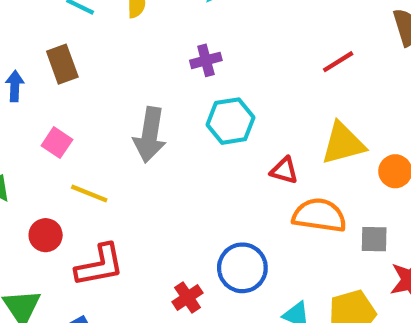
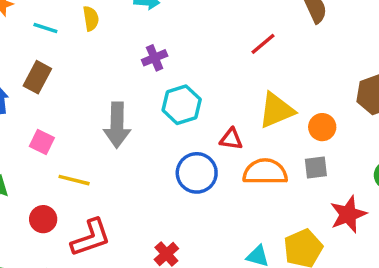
brown rectangle: (62, 64) -> (37, 77), turned 56
gray square: (374, 239) -> (316, 168), moved
blue circle: (242, 268) -> (197, 173), moved

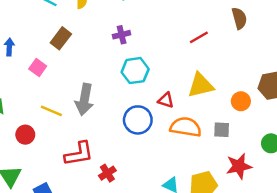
brown rectangle: (37, 77) -> (61, 38), moved
gray arrow: (117, 125) -> (84, 99), moved
orange circle: (322, 127) -> (241, 101), moved
pink square: (42, 142) -> (38, 67), moved
red L-shape: (91, 238) -> (79, 154), moved

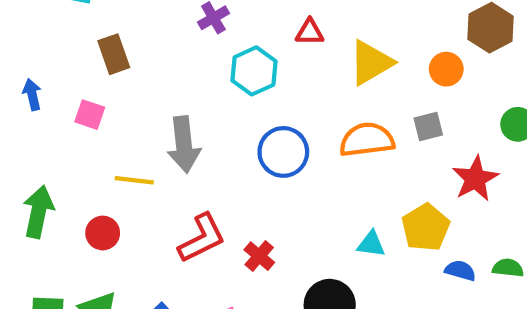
brown rectangle: (61, 38) -> (114, 54), turned -40
red triangle: (166, 100) -> (310, 32), moved

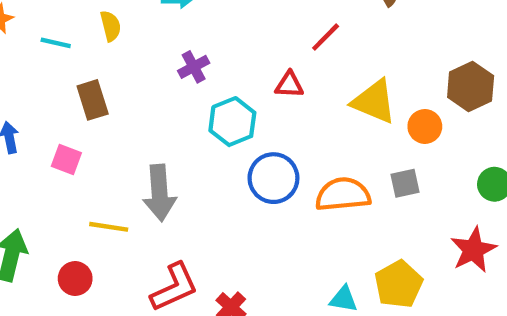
yellow triangle: (371, 63) -> (374, 102), moved, turned 51
blue circle: (283, 152) -> (273, 178), moved
red star: (475, 179) -> (473, 250), moved

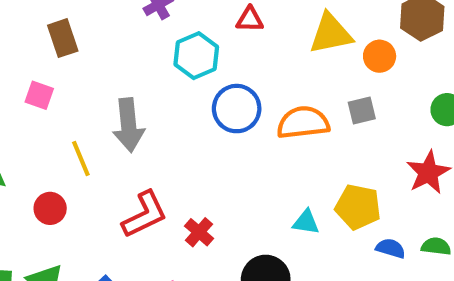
yellow triangle: (374, 102) -> (331, 34), turned -33
yellow line: (109, 227) -> (81, 158), turned 60
yellow pentagon: (399, 284) -> (358, 207), turned -30

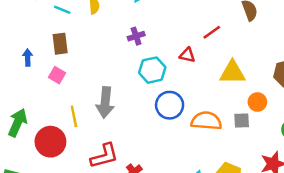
brown rectangle: (63, 38) -> (60, 44), moved
orange circle: (380, 56) -> (257, 102), moved
red circle: (50, 208) -> (50, 142), size x1.6

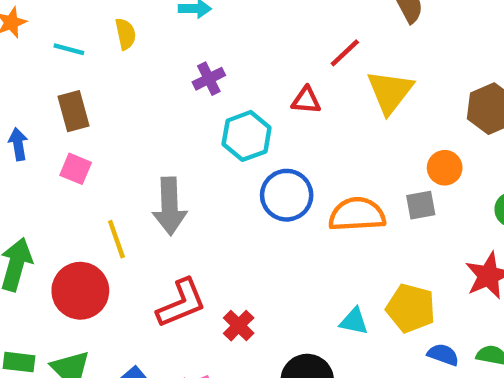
yellow triangle: (232, 72) -> (390, 92), moved, turned -44

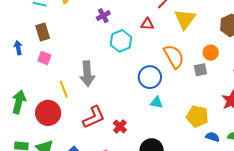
blue circle: (287, 195) -> (150, 77), moved
orange semicircle: (357, 214) -> (174, 56), moved, turned 65
cyan triangle: (354, 321) -> (157, 103), moved

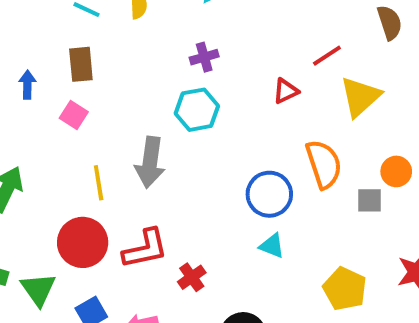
red triangle: (147, 24) -> (286, 91), turned -40
cyan hexagon: (121, 41) -> (197, 110), moved
red circle: (48, 113) -> (83, 242), moved

